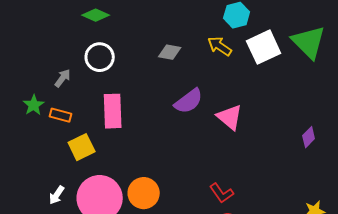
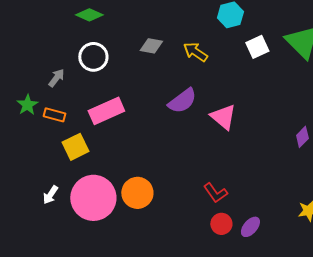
yellow arrow: (220, 46) -> (195, 52), moved
white square: (264, 47) -> (257, 47), size x0.7
gray diamond: (170, 52) -> (151, 46), moved
pink rectangle: (113, 111) -> (106, 111), turned 68

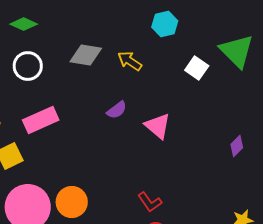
gray diamond: (151, 46) -> (86, 55), size x1.4
white square: (257, 47) -> (197, 68), moved, turned -30
purple semicircle: (182, 101) -> (117, 110), size x0.7

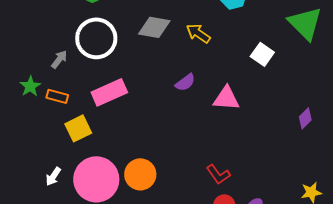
white circle: (28, 66) -> (96, 38), size x1.4
white square: (197, 68) -> (262, 54), moved
pink triangle: (158, 126) -> (226, 98), turned -36

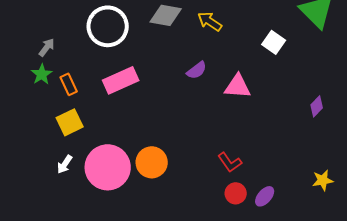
gray arrow: (59, 59) -> (47, 47), moved
orange rectangle: (57, 96) -> (69, 84), turned 50
yellow square: (78, 128) -> (70, 122), moved

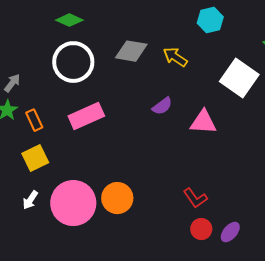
white square: (274, 42) -> (239, 78), size x1.6

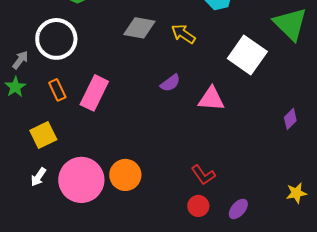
white circle: (73, 62) -> (56, 39), moved
pink rectangle: (86, 116) -> (94, 93), turned -40
orange rectangle: (34, 120) -> (57, 90), moved
red circle: (201, 229) -> (198, 206), moved

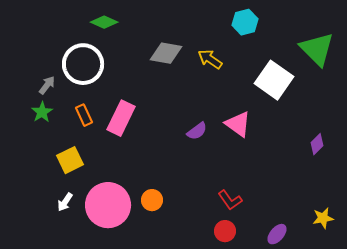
purple semicircle: (170, 83) -> (197, 131), moved
pink triangle: (211, 99) -> (238, 124), turned 32
orange circle: (125, 175) -> (152, 200), size x0.7
purple ellipse: (238, 209) -> (277, 234), moved

